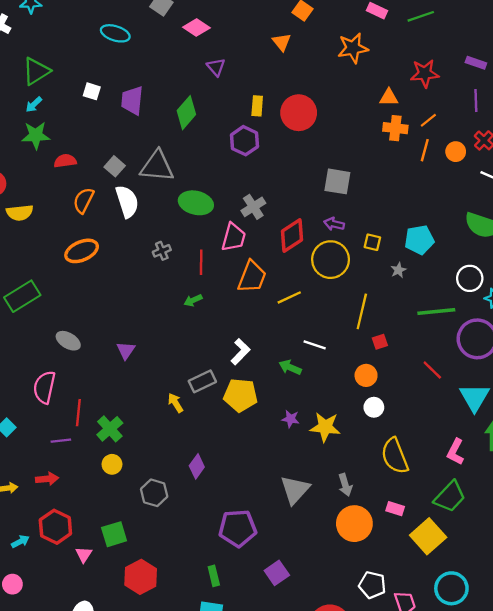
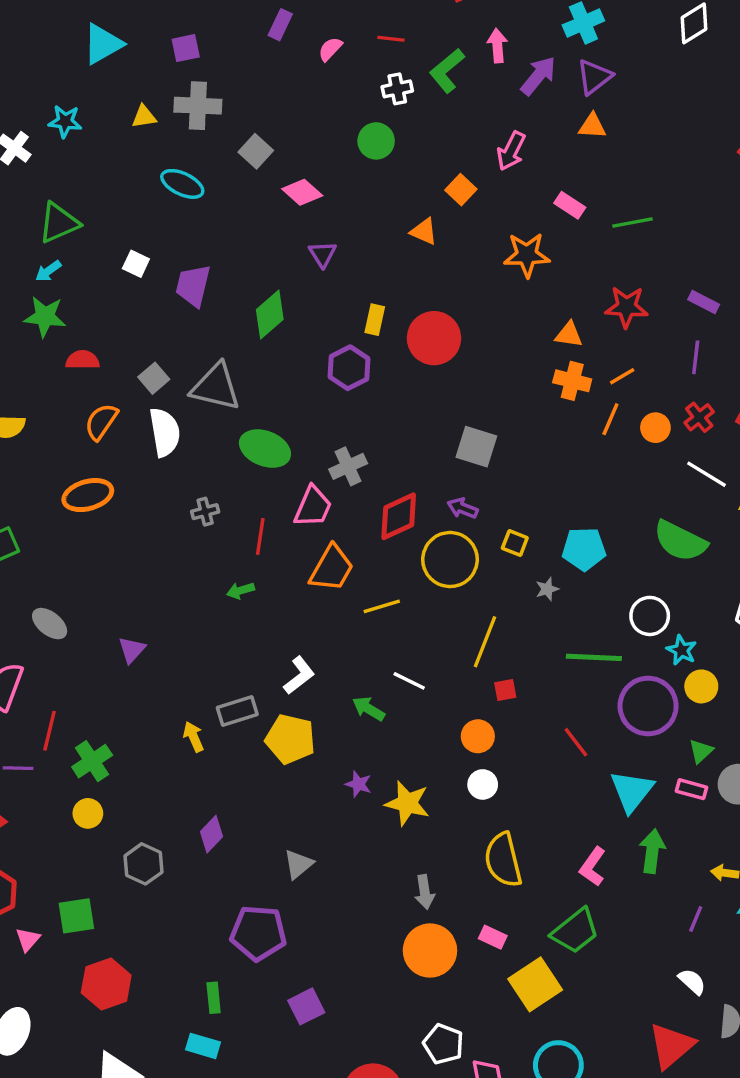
orange triangle: (282, 42) -> (424, 231), turned -36
gray triangle: (295, 490) -> (298, 864), moved, size x0.7

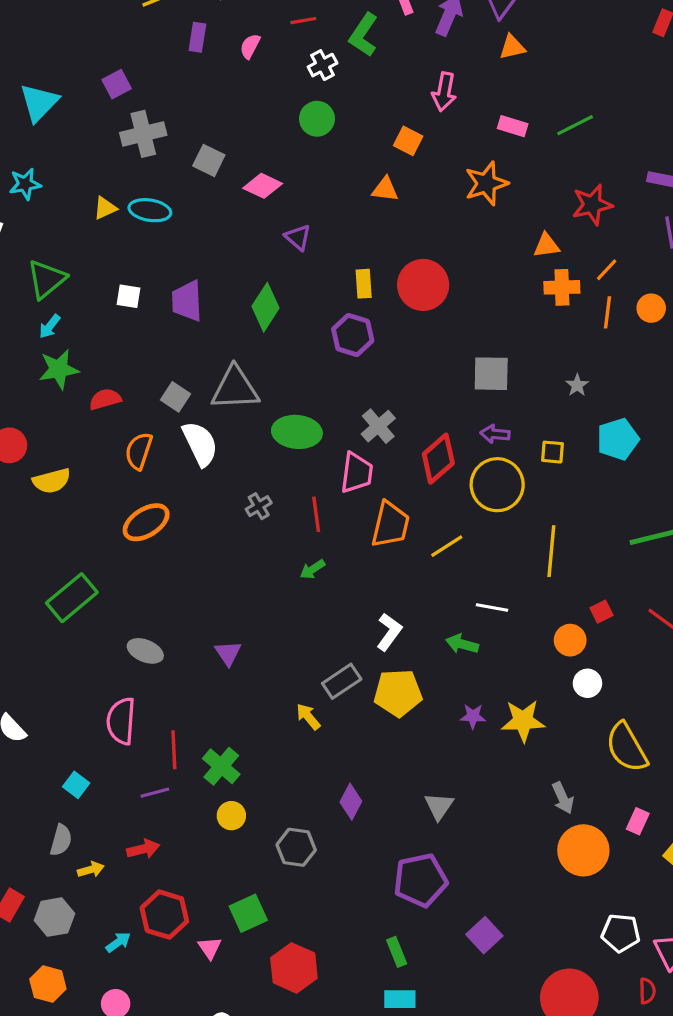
yellow triangle: (144, 117) -> (105, 208), moved
gray star: (547, 589) -> (577, 385), moved
red square: (505, 690) -> (601, 612), moved
pink rectangle: (493, 937) -> (638, 821), turned -75

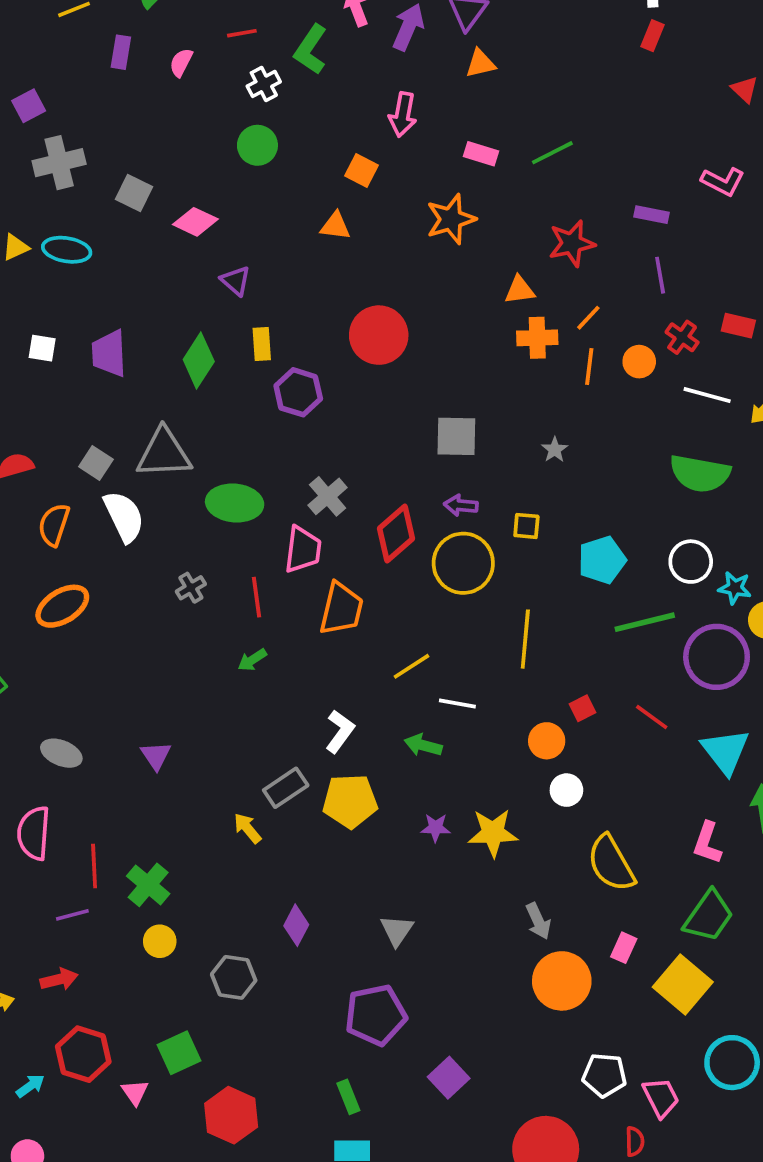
yellow rectangle: (364, 284) -> (262, 344), moved
cyan pentagon: (618, 439) -> (602, 560), moved
yellow line: (447, 546) -> (411, 666), moved

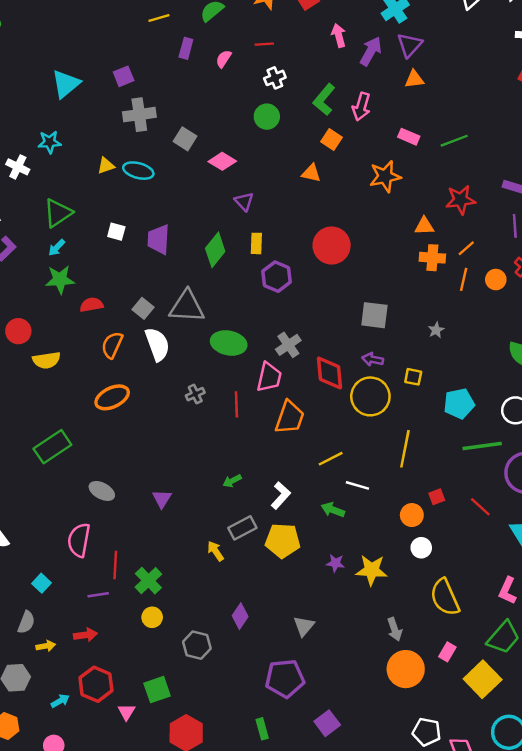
green L-shape: (311, 50) -> (324, 100), moved
red diamond: (396, 533) -> (330, 373), turned -60
green arrow: (252, 660) -> (232, 481), moved

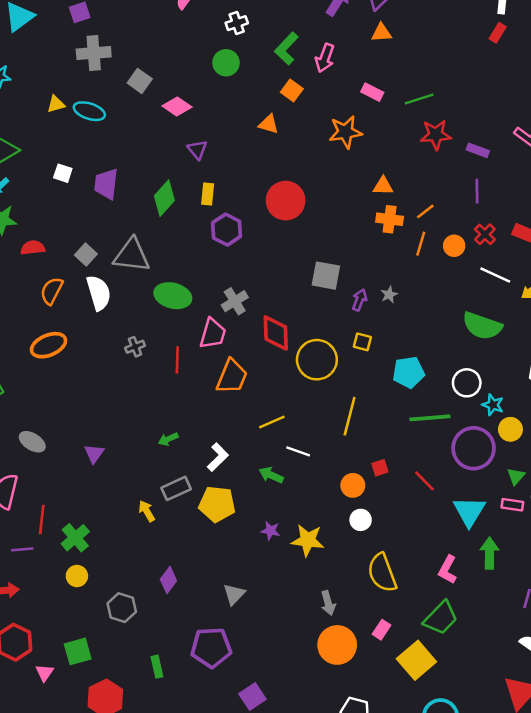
red star: (461, 200) -> (436, 135), moved
purple arrow: (373, 359) -> (360, 300), moved, turned 96
green rectangle: (262, 729) -> (157, 667), moved

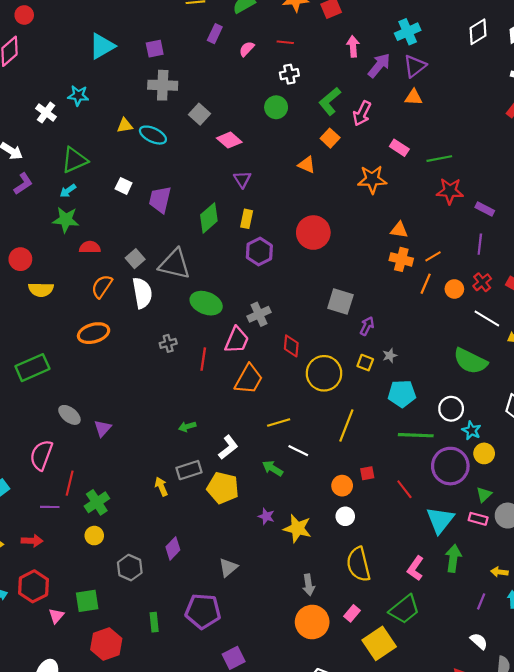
gray star: (389, 295) -> (390, 356), moved
red diamond: (276, 333) -> (291, 346), size x0.7
purple triangle: (94, 453) -> (103, 428), moved

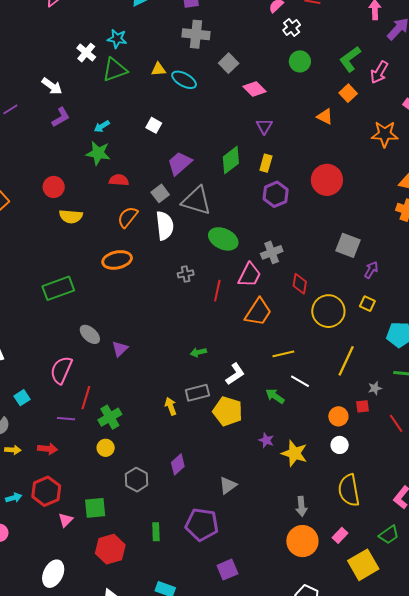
white cross: (289, 74) -> (292, 28), moved, turned -30
green triangle: (74, 160) -> (115, 70), moved
purple trapezoid: (160, 200) -> (180, 163), moved, turned 32
gray star: (390, 356) -> (375, 388), moved
green trapezoid: (404, 609) -> (389, 535), size x0.7

